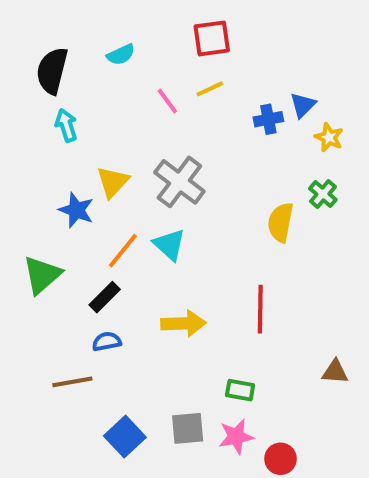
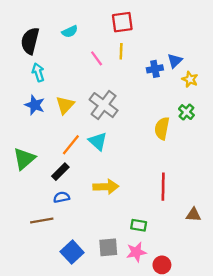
yellow line: (210, 89) -> (121, 51), turned -63
blue star: (76, 210) -> (35, 105), moved
red line: (260, 309) -> (163, 187), moved

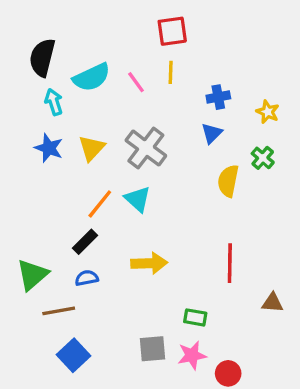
cyan semicircle: (70, 31) -> (92, 77), moved, size x1.6
blue triangle: (175, 61) -> (212, 133), moved
green triangle: (24, 159) -> (32, 275), moved
blue square: (72, 252) -> (74, 355), moved

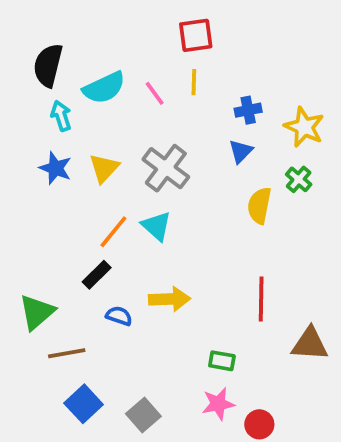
yellow star: (268, 112) -> (304, 127), size x1.5
blue semicircle: (87, 278) -> (119, 316), moved, turned 30
brown triangle: (273, 303) -> (310, 344), size x1.5
gray square: (152, 349) -> (143, 415), moved, turned -36

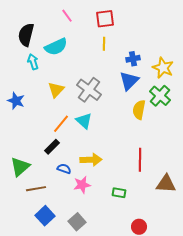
pink line: (155, 93) -> (67, 16), moved
blue triangle: (241, 151) -> (129, 81), size x1.5
blue star: (55, 168) -> (16, 101), moved
green cross: (299, 179) -> (160, 96), size x1.5
pink star: (218, 404) -> (82, 185), moved

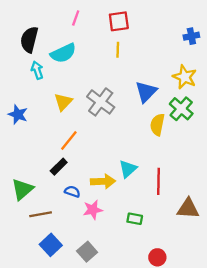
pink line: (67, 16) -> (76, 18), turned 56
blue cross: (133, 59) -> (191, 36), moved
cyan triangle: (84, 121) -> (128, 169), moved, turned 36

